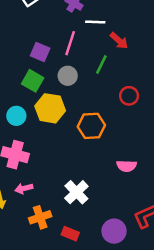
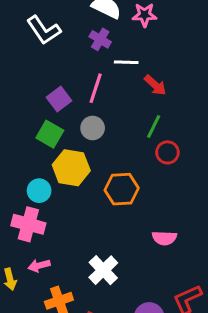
purple square: (40, 52) -> (59, 99), turned 30
green line: (101, 65) -> (154, 126), moved
cyan circle: (16, 116) -> (39, 191), moved

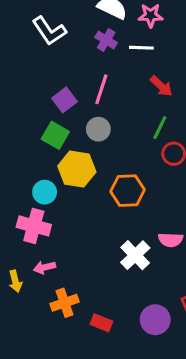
white line: (126, 62) -> (141, 48), moved
white cross: (103, 270) -> (135, 255), moved

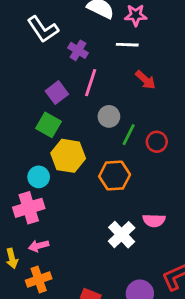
purple cross: (106, 40) -> (78, 50), moved
green line: (160, 128) -> (129, 135), moved
gray circle: (98, 129) -> (109, 116), moved
pink cross: (34, 226) -> (29, 208), turned -32
orange cross: (65, 303) -> (39, 280), moved

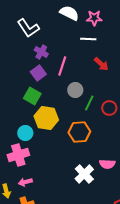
purple cross: (78, 50) -> (41, 52), moved

